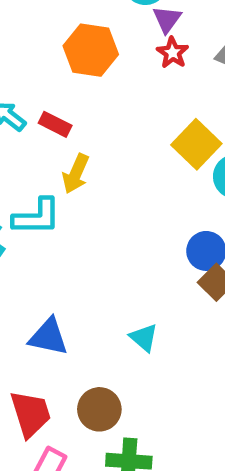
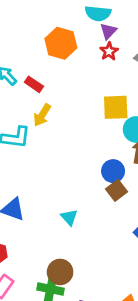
yellow square: (196, 144) -> (116, 107), turned 36
brown circle: (99, 409) -> (60, 272), moved

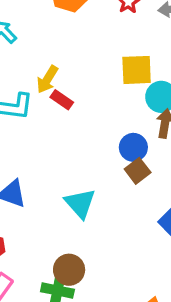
red rectangle: (34, 84) -> (62, 100), moved
cyan triangle: (69, 217) -> (80, 203), size x1.5

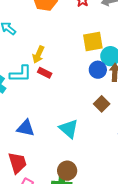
red rectangle: (62, 100) -> (45, 73), moved
blue circle: (133, 147) -> (98, 70), moved

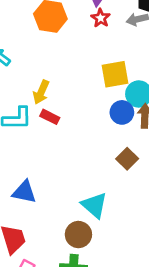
cyan triangle: (69, 129) -> (94, 205), moved
brown circle: (67, 171) -> (78, 235), moved

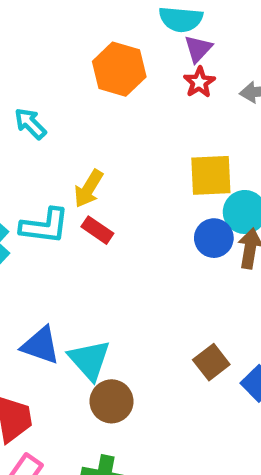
brown square: (127, 159) -> (211, 362), moved
cyan triangle: (94, 205) -> (89, 360), moved
brown circle: (78, 235) -> (112, 401), moved

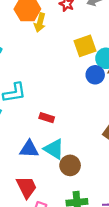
yellow arrow: (89, 189) -> (40, 23), moved
red rectangle: (97, 230) -> (47, 118), moved

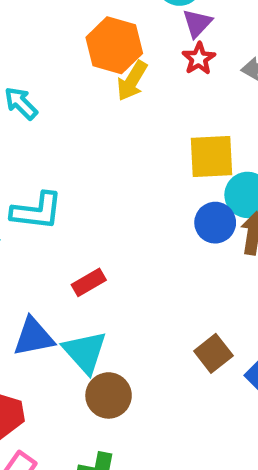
red rectangle: (47, 118) -> (89, 282), turned -64
blue triangle: (29, 149) -> (33, 337), turned -30

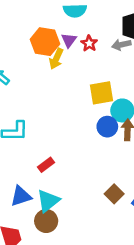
purple triangle: (197, 23) -> (69, 40), moved
cyan triangle: (85, 352) -> (48, 201), turned 40
brown circle: (109, 395) -> (46, 221), moved

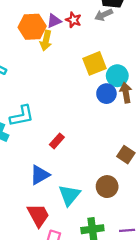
purple triangle: (69, 40) -> (54, 21), turned 42
cyan triangle: (48, 201) -> (69, 195), moved
brown circle: (46, 221) -> (107, 187), moved

